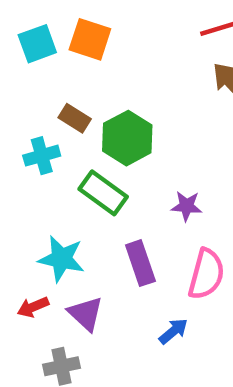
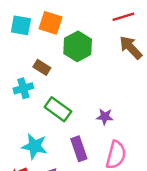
cyan square: (37, 44) -> (21, 25), turned 30
green hexagon: (127, 138) -> (78, 46), moved

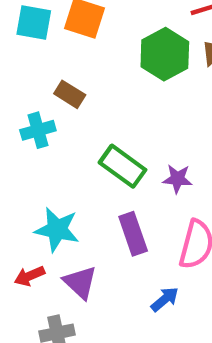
green hexagon: (78, 46) -> (165, 54), moved
green rectangle: (58, 109) -> (122, 166), moved

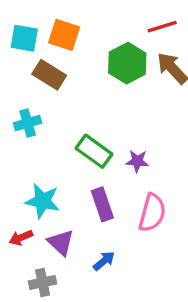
brown rectangle: (70, 94) -> (49, 75), moved, size x1.4
blue arrow: (165, 299) -> (104, 261), moved

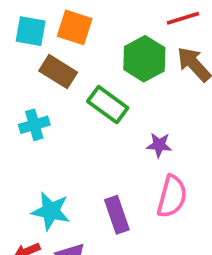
green rectangle: (94, 151) -> (108, 105), moved
purple star: (137, 161) -> (159, 145), moved
pink semicircle: (152, 213) -> (172, 196), moved

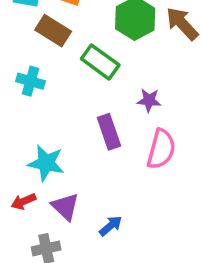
cyan cross: (34, 125) -> (30, 81), turned 32
purple rectangle: (117, 215) -> (109, 132), moved

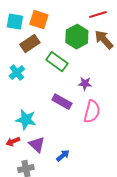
brown rectangle: (53, 31) -> (30, 44), turned -66
cyan cross: (30, 81) -> (17, 73), turned 35
purple rectangle: (109, 132) -> (62, 102), turned -42

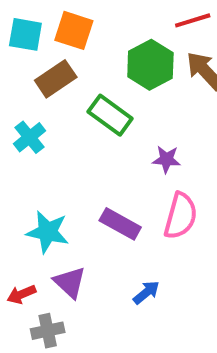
purple rectangle: (62, 102) -> (120, 224), moved
red arrow: (13, 142) -> (21, 294), moved
blue arrow: (63, 156) -> (146, 292), moved

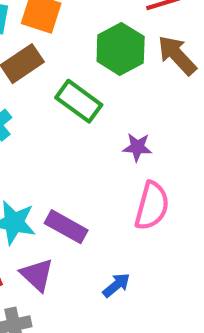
purple rectangle: (120, 224) -> (66, 227), moved

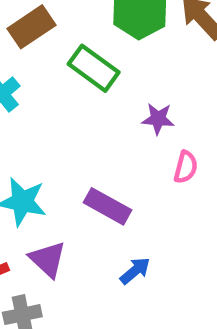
pink semicircle: (152, 206) -> (186, 167), moved, size x0.6
purple rectangle: (66, 227) -> (107, 206), moved

